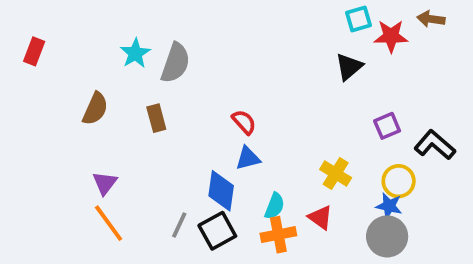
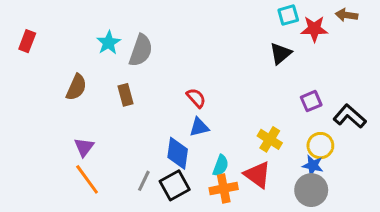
red triangle: (320, 217) -> (257, 175), size x1.4

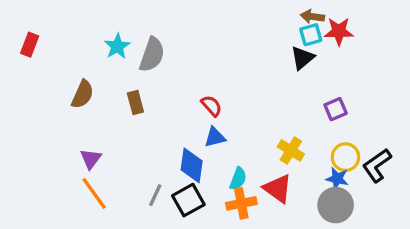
cyan square: (288, 15) -> (311, 35), moved
brown arrow: (347, 15) -> (312, 17), moved
black L-shape: (350, 116) -> (377, 165), moved, turned -76

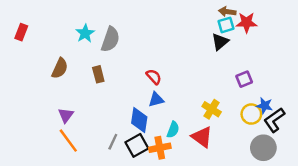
blue star: (337, 179) -> (265, 106), moved
orange cross: (241, 203) -> (160, 148), moved
gray circle: (336, 205) -> (263, 148), moved

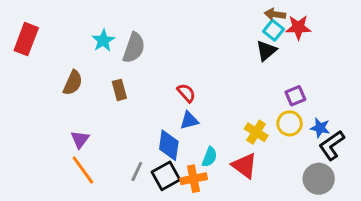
cyan square: (226, 25) -> (274, 30), turned -35
red rectangle: (21, 32) -> (26, 39), size x1.5
yellow circle: (251, 114) -> (290, 123), moved

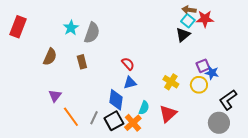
blue star: (320, 128) -> (212, 73), moved
yellow cross: (256, 132) -> (171, 82), moved
red triangle: (244, 166) -> (168, 114), turned 42
orange line: (83, 170) -> (71, 117), moved
orange cross: (194, 179) -> (133, 123), turned -30

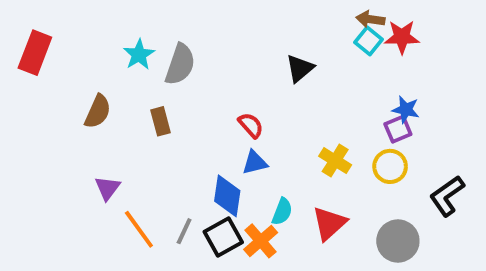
black triangle: (183, 35) -> (300, 68), moved
blue star: (212, 73) -> (406, 110), moved
gray circle: (219, 123) -> (398, 241), moved

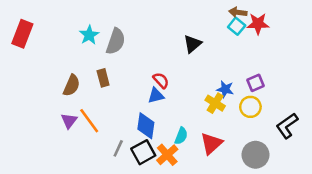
blue star: (406, 110) -> (225, 89), moved
brown semicircle: (98, 111) -> (72, 85), moved
blue triangle: (255, 162) -> (156, 96), moved
orange line: (139, 229) -> (89, 121), moved

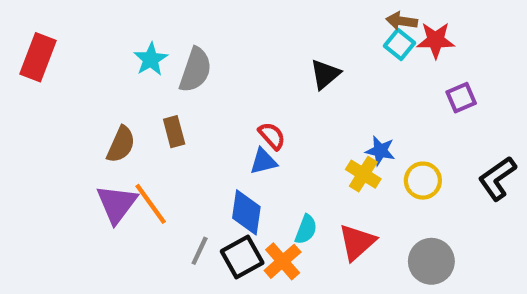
purple square: (255, 83) -> (461, 98), moved
purple triangle: (69, 121) -> (117, 204), size x1.5
black L-shape: (287, 126) -> (497, 178), moved

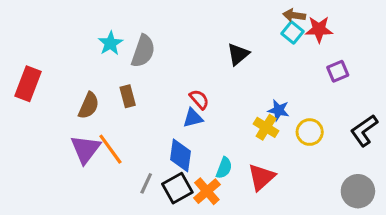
red rectangle: (38, 57) -> (28, 84), moved
gray circle: (431, 261) -> (358, 191), moved

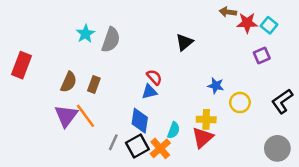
cyan square: (293, 32) -> (269, 25), moved
brown rectangle: (128, 96) -> (94, 84), moved, turned 35
yellow cross: (266, 127) -> (206, 119), moved, turned -30

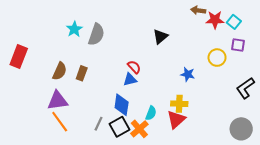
purple square: (262, 55) -> (238, 45), moved, turned 32
yellow circle: (240, 103) -> (217, 58), moved
purple triangle: (66, 116) -> (58, 101), turned 45
orange line: (85, 116) -> (60, 122), moved

